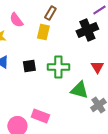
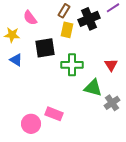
black cross: (87, 30) -> (89, 19), moved
yellow rectangle: (43, 32) -> (67, 30), moved
black square: (29, 66) -> (45, 48), moved, size x1.5

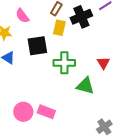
gray cross: (112, 103) -> (104, 127), moved
pink circle: (31, 124) -> (23, 112), moved

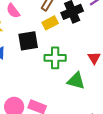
yellow rectangle: (59, 28) -> (50, 23), turned 49

